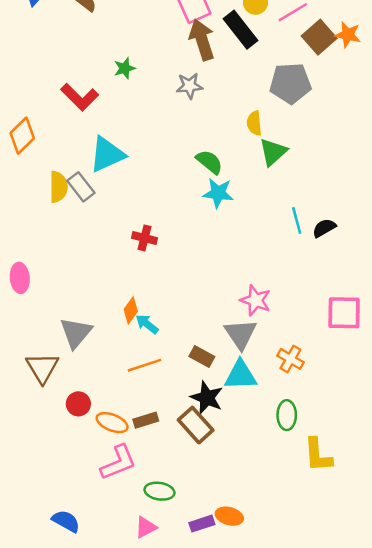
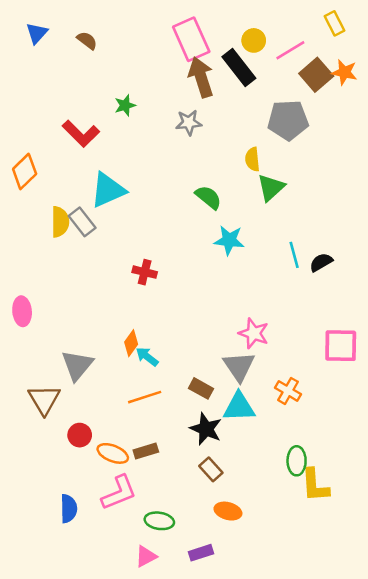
cyan star: (218, 193) -> (229, 240), moved
green ellipse: (287, 415) -> (297, 461), moved
brown rectangle: (196, 425) -> (211, 469), moved, size x0.7
orange ellipse: (229, 516) -> (228, 511), moved
blue semicircle: (66, 521) -> (69, 509), moved, turned 60

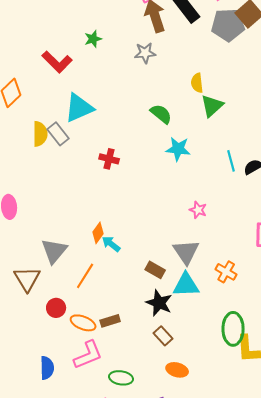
gray pentagon: (288, 120) -> (228, 25), moved
red cross: (145, 272) -> (109, 159), moved
pink star: (254, 333) -> (198, 210), moved, size x0.7
orange line: (145, 397) -> (85, 276), moved, turned -40
green ellipse: (297, 461) -> (233, 329), size x1.4

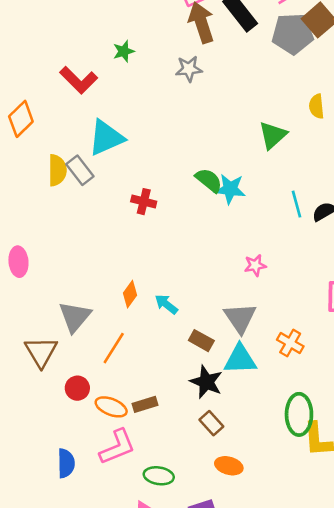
yellow semicircle: (197, 83) -> (317, 106), moved
green semicircle: (161, 114) -> (209, 180), moved
pink star: (198, 210) -> (255, 265), turned -30
cyan arrow: (111, 244) -> (166, 304), moved

